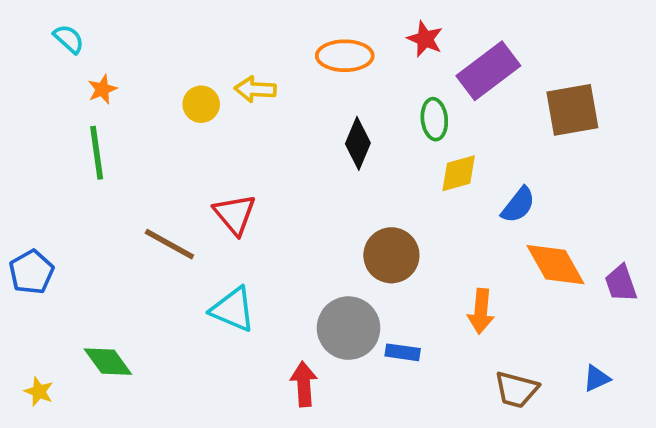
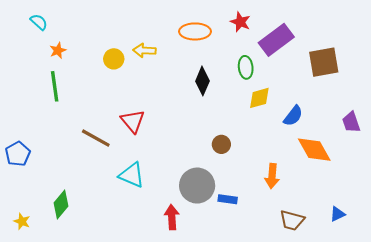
brown circle: (391, 255) -> (221, 144), size x0.6
purple trapezoid: (621, 283) -> (351, 122), moved
green diamond: (108, 362) -> (61, 205), turned 76

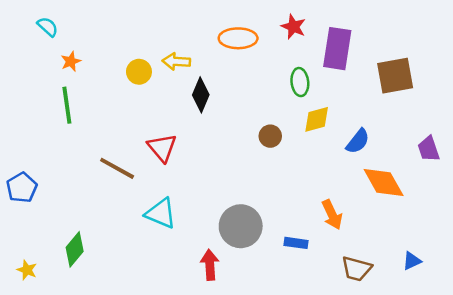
purple rectangle: (276, 40) -> (337, 49), turned -44
black diamond: (202, 81) -> (201, 95), moved
brown circle: (221, 144) -> (270, 136), moved
orange arrow: (272, 176) -> (332, 215), turned -30
blue rectangle: (228, 199) -> (296, 243), moved

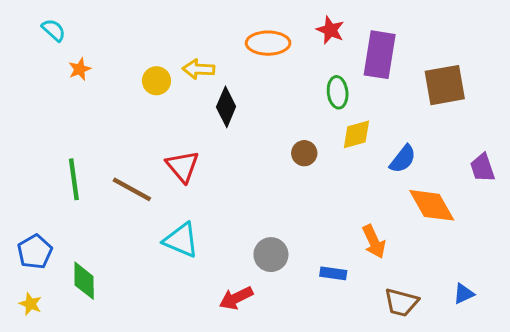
green line: (67, 105) -> (74, 179), moved
blue pentagon: (22, 188) -> (35, 252), moved
gray circle: (241, 226) -> (271, 255), size x0.7
green diamond: (75, 249) -> (84, 281), turned -40
red arrow: (210, 265) -> (236, 298), turned -112

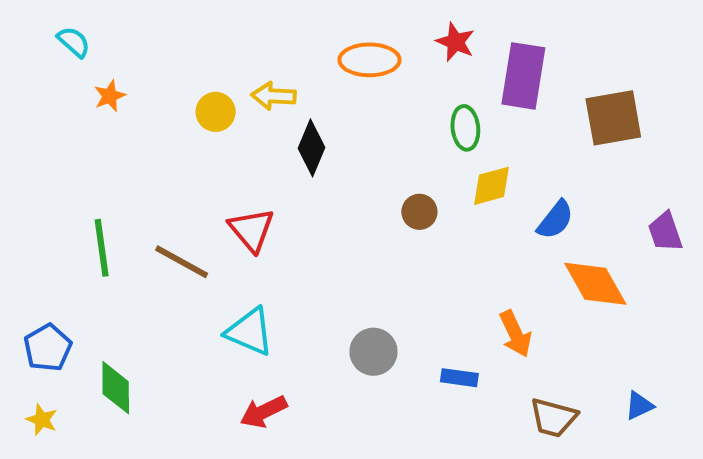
red arrow: (236, 298) -> (264, 412), moved

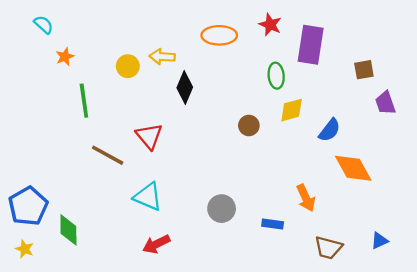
brown square: (613, 118) -> (364, 70), size x0.6
purple trapezoid: (665, 232) -> (385, 103), moved
green line: (102, 248) -> (84, 101), moved
blue pentagon: (48, 348) -> (28, 206), size x1.4

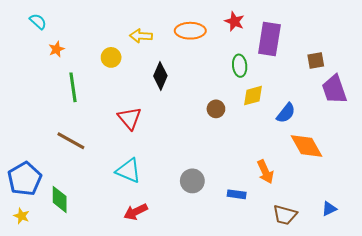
yellow arrow: (162, 57) -> (141, 36), moved
purple trapezoid: (385, 103) -> (334, 89), size x1.4
brown line: (108, 155) -> (71, 141), moved

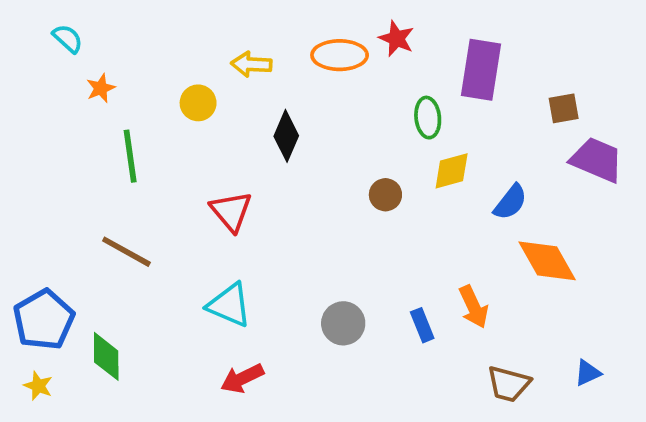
red star: (234, 21) -> (396, 39), moved
purple trapezoid: (334, 89) -> (597, 160), turned 132
blue rectangle: (237, 194) -> (422, 325), moved, turned 60

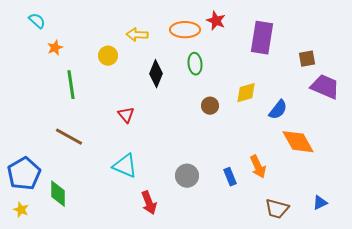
green ellipse: (428, 118) -> (195, 64), moved
red triangle: (231, 211) -> (126, 115), size x0.7
red arrow: (242, 378) -> (149, 203), moved, turned -85

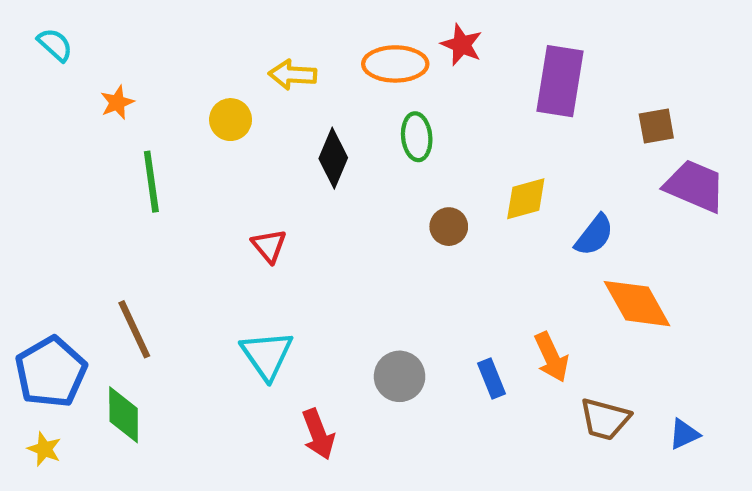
cyan semicircle: (37, 21) -> (55, 45), moved
brown line: (69, 137) -> (134, 329), moved, turned 36
cyan triangle: (125, 166) -> (267, 355), turned 32
brown trapezoid: (277, 209) -> (605, 419), moved

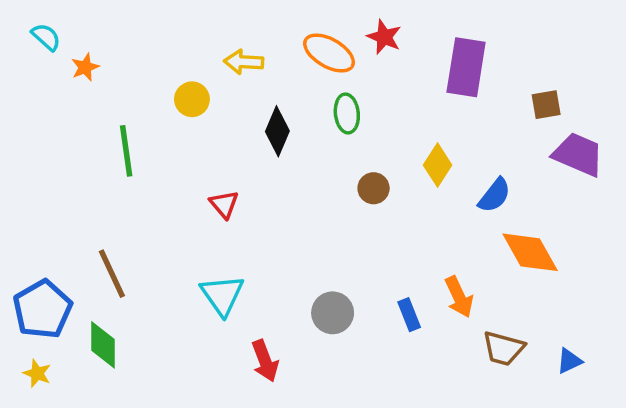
orange ellipse: (395, 64) -> (329, 53), turned 30
orange star: (117, 102) -> (85, 67), moved
yellow diamond: (526, 199) -> (438, 165), turned -42

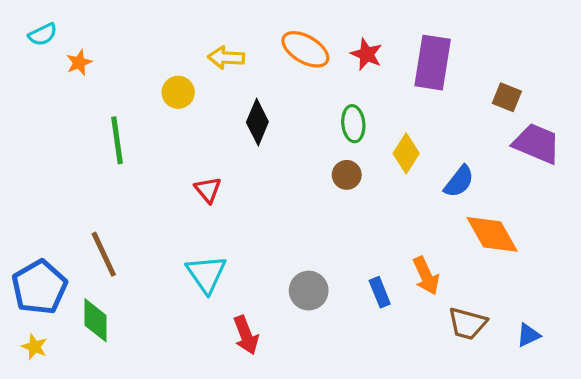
cyan semicircle: (46, 37) -> (43, 34), turned 112
red star: (384, 37) -> (367, 54), moved
brown square: (546, 105) -> (507, 97), turned 32
green ellipse: (347, 113) -> (353, 124), moved

